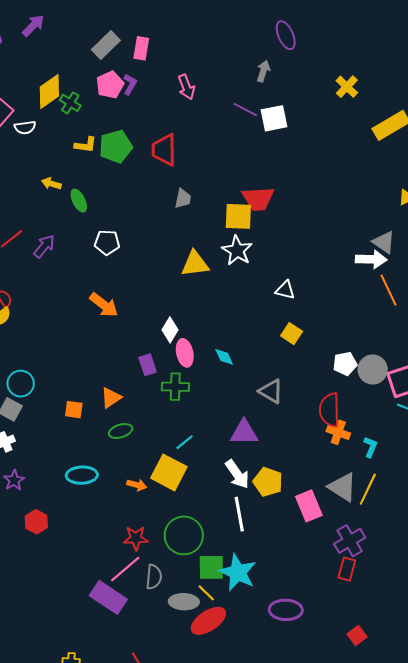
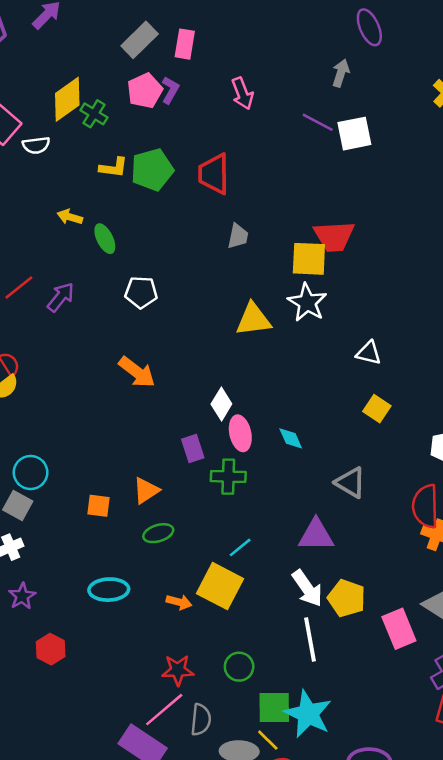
green circle: (184, 535) -> (239, 667), size x0.6

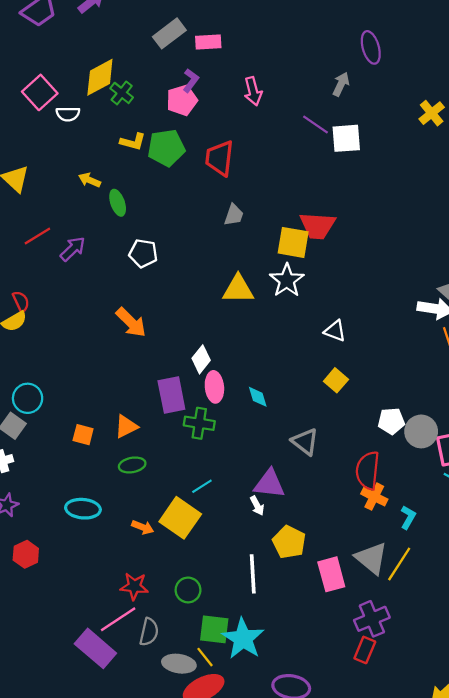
pink rectangle: (185, 44) -> (208, 42), turned 70
pink pentagon: (145, 91) -> (182, 100), moved
purple rectangle: (193, 448) -> (171, 395), size x1.5
white arrow: (307, 588) -> (257, 506), moved, size x0.6

